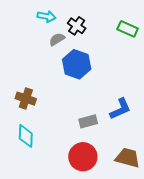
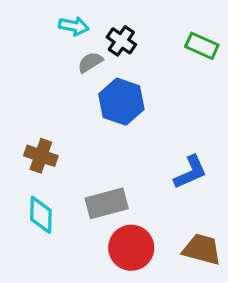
gray rectangle: (88, 121) -> (107, 203), moved, size x1.4

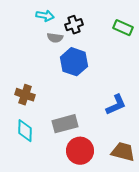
black cross: (121, 41) -> (74, 25), turned 36
gray semicircle: (90, 62) -> (55, 38), turned -140

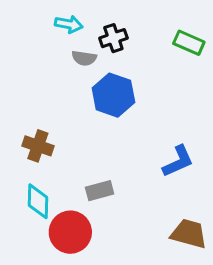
gray rectangle: (65, 124) -> (100, 191), size x0.7
red circle: (80, 151) -> (70, 232), moved

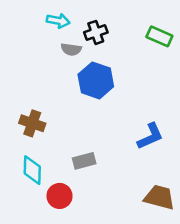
red circle: (70, 232) -> (60, 196), size x0.7

